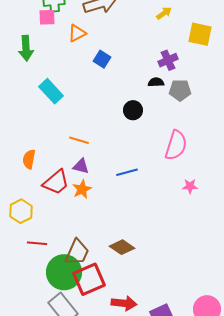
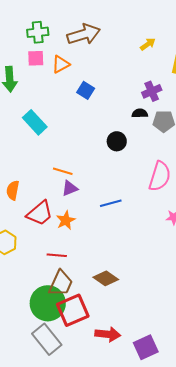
pink square: (47, 17) -> (36, 58), moved
purple triangle: (81, 166) -> (70, 188), moved, turned -36
red line: (37, 243) -> (57, 255), moved

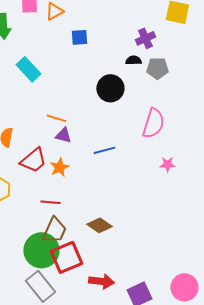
blue square: (86, 90) -> (79, 37), turned -36
black circle: (117, 141) -> (110, 88), size x1.4
purple triangle: (70, 188) -> (63, 135), turned 36

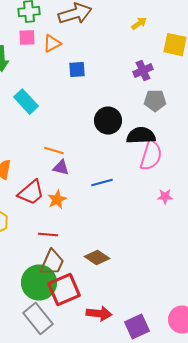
black semicircle: (133, 60) -> (141, 136), moved, size x1.8

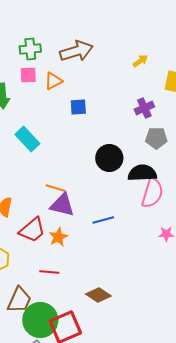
purple triangle: (61, 168) -> (62, 205), size x1.5
brown trapezoid: (52, 263) -> (19, 300), moved

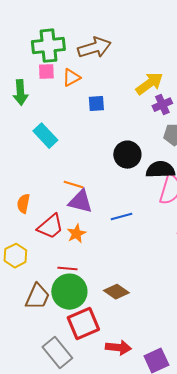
green cross: (30, 49) -> (48, 46), size x1.5
yellow arrow: (140, 61) -> (149, 84), moved, size x1.8
green circle: (40, 320) -> (69, 292), moved

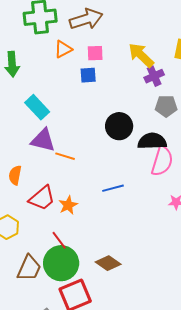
pink square: (46, 72) -> (95, 53), moved
yellow arrow: (149, 84) -> (141, 55), turned -100
purple triangle: (80, 202) -> (43, 140), moved
red line: (67, 269) -> (59, 240), turned 48

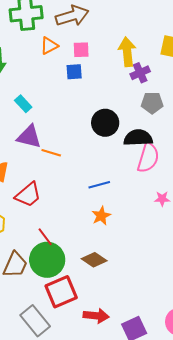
yellow arrow: (141, 55) -> (127, 52), turned 40
cyan rectangle: (37, 107) -> (23, 104), size x0.7
orange star: (68, 205) -> (101, 216), moved

